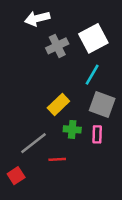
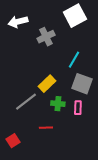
white arrow: (37, 18) -> (18, 22), moved
white square: (93, 38) -> (75, 16), moved
gray line: (33, 143) -> (26, 102), moved

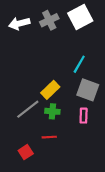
gray cross: (46, 37) -> (49, 20), moved
green cross: (58, 104) -> (52, 111), moved
red square: (13, 141) -> (26, 152), moved

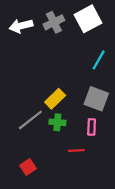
cyan line: (79, 64) -> (99, 60), moved
red line: (49, 137) -> (76, 151), moved

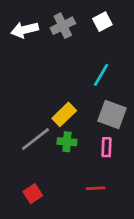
white square: (88, 19) -> (102, 22), size x0.6
cyan line: (99, 60) -> (101, 75), moved
red line: (76, 151) -> (96, 188), moved

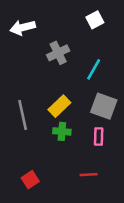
gray cross: (63, 26) -> (58, 53), moved
gray line: (36, 139) -> (23, 115), moved, turned -64

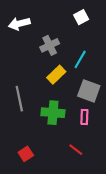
yellow rectangle: (59, 106) -> (56, 75), moved
green cross: (62, 131) -> (53, 113), size x1.5
red line: (89, 175) -> (76, 150), turned 40

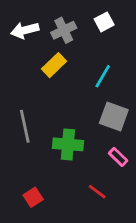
gray cross: (50, 45) -> (64, 30), moved
yellow rectangle: (56, 75) -> (54, 65), moved
pink rectangle: (84, 117) -> (118, 157), moved, turned -48

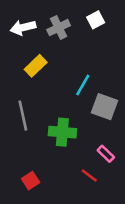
yellow rectangle: (54, 65) -> (36, 66), moved
cyan line: (103, 76) -> (83, 85), moved
pink rectangle: (118, 157) -> (106, 154), moved

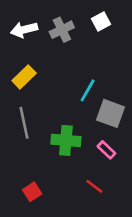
yellow rectangle: (36, 66) -> (24, 77), moved
pink rectangle: (106, 154) -> (106, 150), moved

